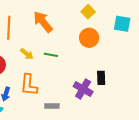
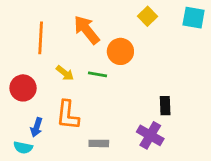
cyan square: (122, 24) -> (194, 18), moved
orange circle: (89, 38) -> (120, 51), moved
purple cross: (83, 89) -> (150, 135), moved

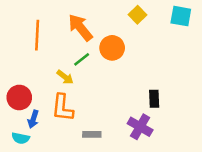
yellow arrow: (65, 73) -> (65, 77), moved
green line: (97, 74) -> (82, 59), moved, turned -48
red circle: (23, 88) -> (19, 97), moved

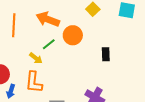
orange arrow: (80, 28) -> (48, 19), turned -30
black rectangle: (154, 99) -> (106, 54), moved

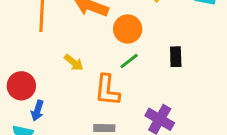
green line: (49, 44) -> (129, 61), moved
orange L-shape: (34, 82) -> (107, 90), moved

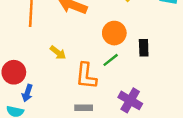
orange circle: (128, 29) -> (114, 33), moved
green line: (129, 61) -> (111, 60), moved

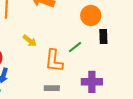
orange circle: (114, 33) -> (91, 15), moved
purple cross: (130, 100) -> (92, 82), turned -30

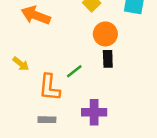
orange circle: (91, 15) -> (105, 34), moved

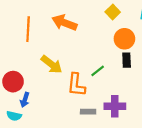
yellow arrow: (21, 64) -> (52, 64), size x1.5
gray rectangle: (47, 120) -> (88, 112), moved

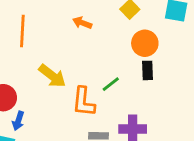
orange arrow: (64, 23) -> (82, 23), moved, size x0.6

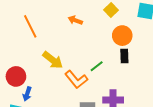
orange line: (22, 31) -> (30, 26), turned -30
orange L-shape: (84, 102) -> (76, 80), turned -45

